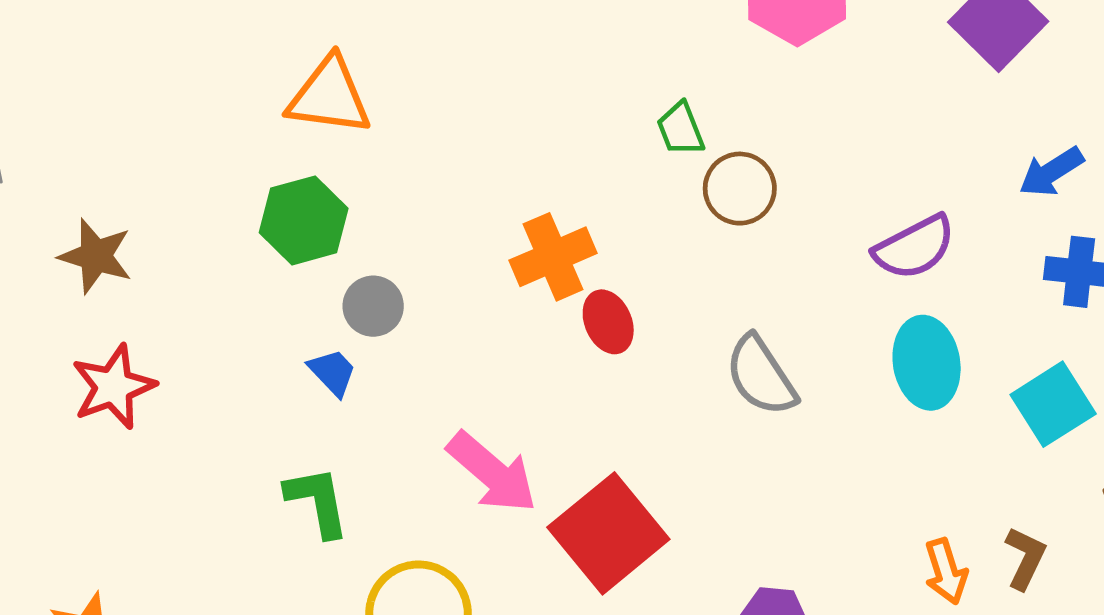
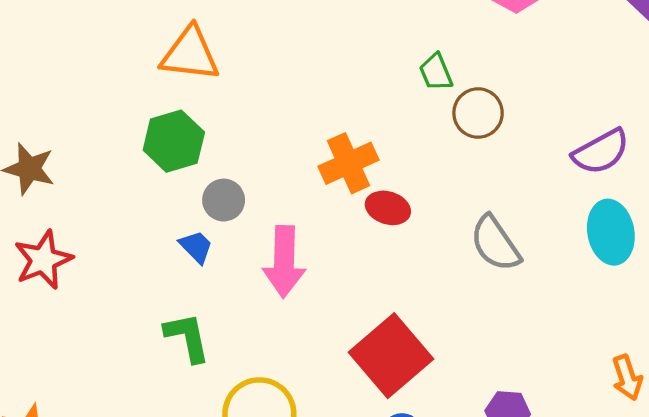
red ellipse: (608, 322) -> (388, 208), turned -48
pink arrow: (492, 472) -> (284, 262), moved, turned 52

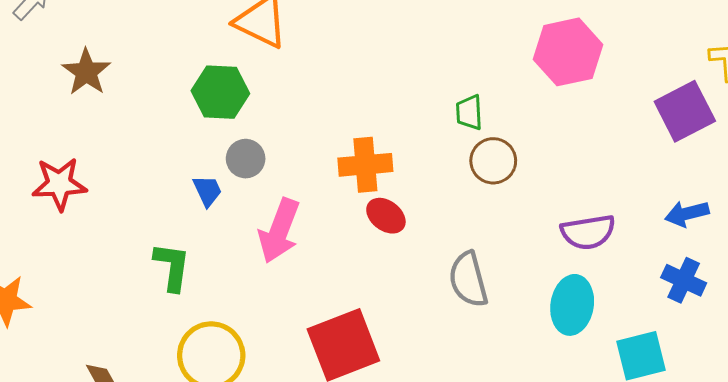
red star: (43, 260) -> (59, 184), moved

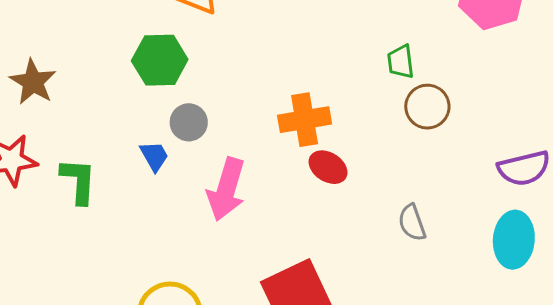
brown star: (86, 72) -> (33, 82), moved
green L-shape: (172, 267) -> (78, 181), moved
gray semicircle: (468, 279) -> (412, 223), size x0.7

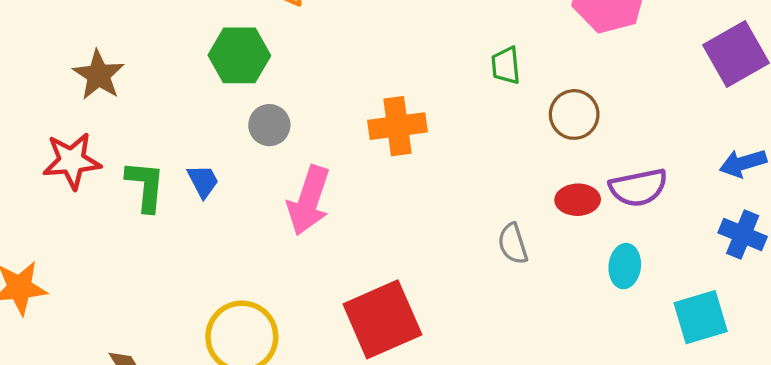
brown circle: (427, 107) -> (574, 114), moved
blue trapezoid: (154, 156) -> (203, 181), moved
red ellipse: (328, 167) -> (578, 200), moved, turned -36
cyan ellipse: (514, 240) -> (625, 266), size x0.7

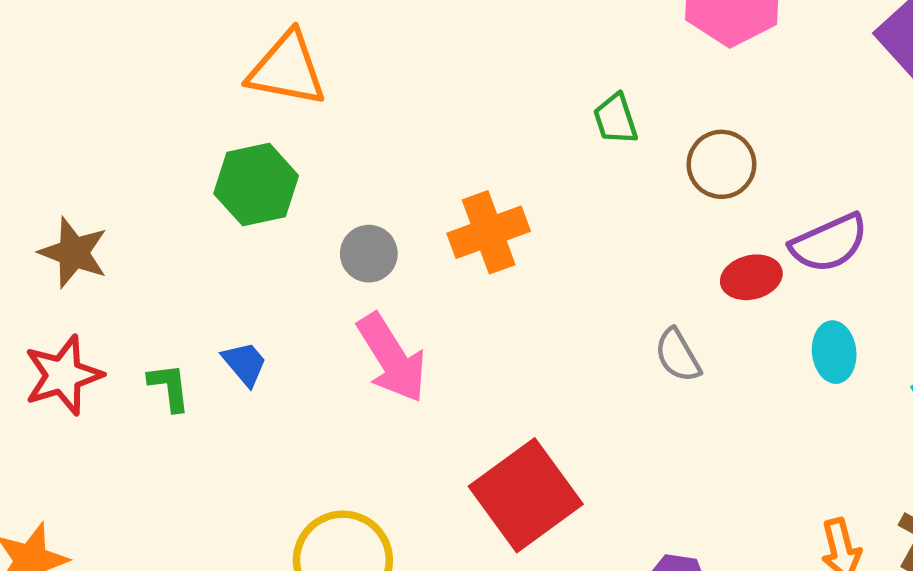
gray circle: (269, 125) -> (369, 254), moved
green L-shape: (145, 186) -> (169, 387), size x0.7
pink arrow: (309, 200) -> (392, 358), turned -38

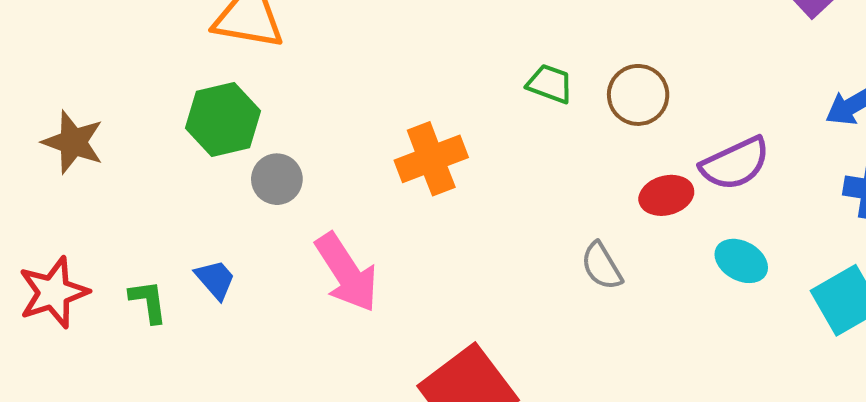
green trapezoid: (615, 119) -> (550, 84), moved, turned 129
brown star: (73, 253) -> (73, 142), moved
gray circle: (369, 254) -> (277, 179), moved
cyan ellipse: (834, 352) -> (741, 261), turned -54

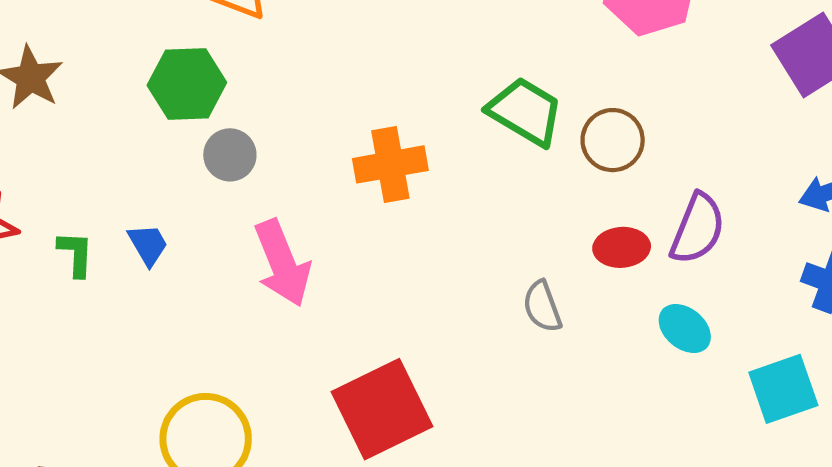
green trapezoid: (550, 84) -> (525, 112), size x1.6
purple semicircle: (735, 164) -> (698, 229), turned -54

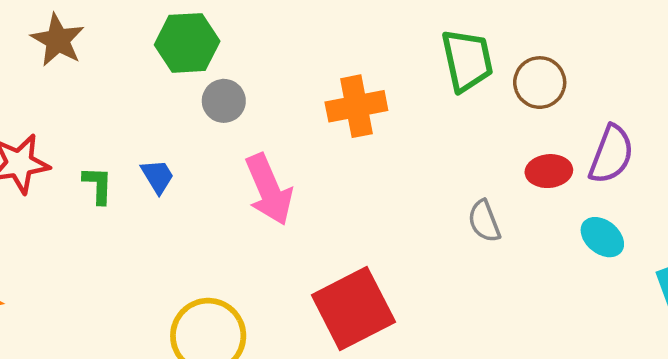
green trapezoid: (525, 112) -> (467, 60), turned 48

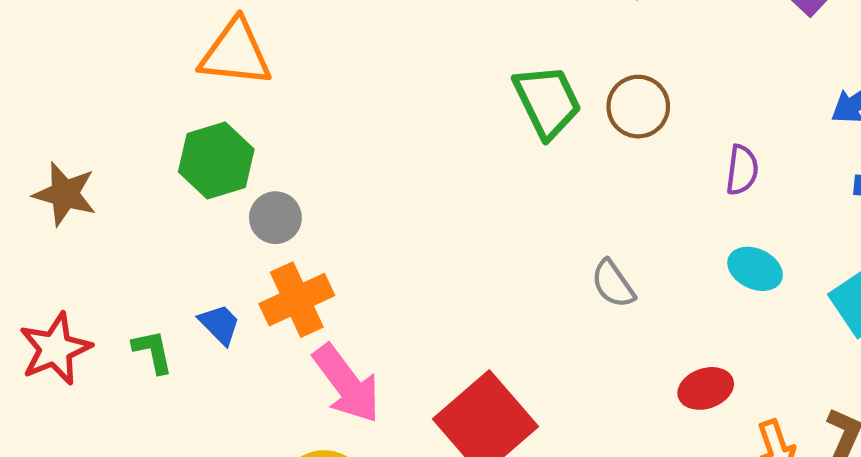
orange cross: (356, 106) -> (297, 300), moved
purple semicircle: (611, 154) -> (742, 170), size x0.7
red ellipse: (549, 171) -> (706, 388), moved
pink arrow: (269, 189) -> (347, 384), moved

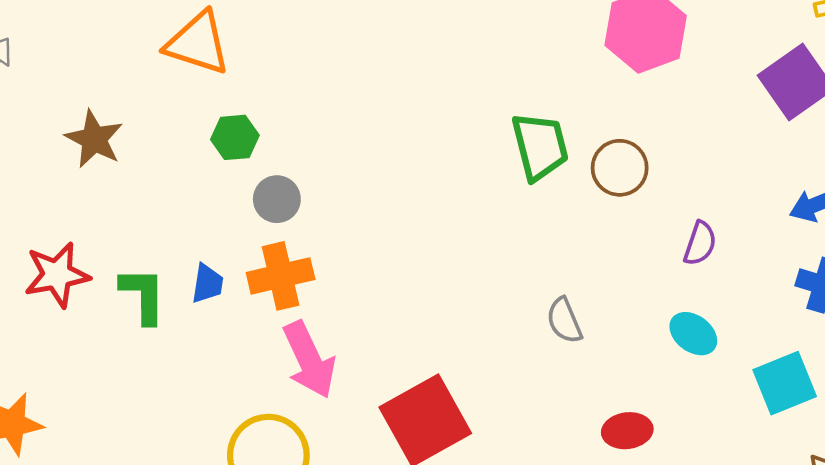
orange triangle: (236, 53) -> (198, 43), moved
green hexagon: (216, 161) -> (235, 137), size x0.7
blue trapezoid: (220, 324) -> (207, 284), turned 42
green L-shape: (153, 351) -> (143, 295), size x1.4

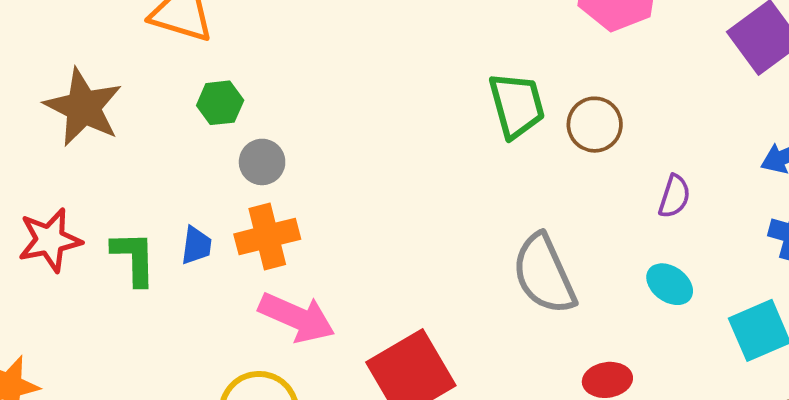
brown star: (94, 139) -> (83, 107), size x1.4
gray semicircle: (564, 321) -> (544, 274), size x1.8
pink arrow: (309, 360) -> (297, 317), turned -40

